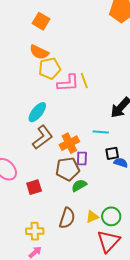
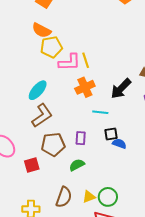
orange cross: (69, 143) -> (85, 87), moved
brown pentagon: (68, 169) -> (53, 144), moved

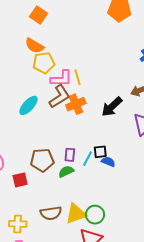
cyan line: (100, 112) -> (87, 159), moved, turned -70
brown L-shape: (42, 116) -> (60, 96), moved
green semicircle: (77, 165) -> (66, 172), moved
brown semicircle: (64, 197) -> (51, 213), turned 60
yellow triangle: (89, 197) -> (76, 214), size x1.6

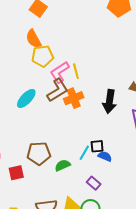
orange semicircle: (34, 46) -> (33, 39), turned 30
pink L-shape: (61, 79) -> (60, 72), turned 145
black arrow: (112, 107) -> (110, 101), turned -40
purple rectangle: (70, 155) -> (94, 183), moved, turned -56

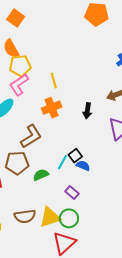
pink L-shape: (60, 72) -> (19, 85), moved
brown L-shape: (58, 90) -> (31, 136), moved
black arrow: (110, 101) -> (87, 111), size x0.7
black square: (97, 146) -> (75, 156), turned -32

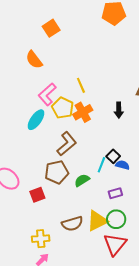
orange square: (16, 18) -> (51, 28), moved, turned 30
yellow pentagon: (20, 66) -> (63, 108), moved, turned -30
purple rectangle: (72, 193) -> (115, 193), turned -48

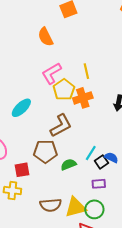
cyan ellipse: (36, 120) -> (21, 108), moved
black square: (113, 156) -> (101, 162), moved
yellow cross: (41, 239) -> (12, 190), moved

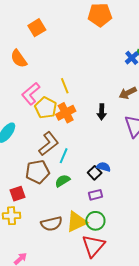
cyan line: (91, 153) -> (64, 156), moved

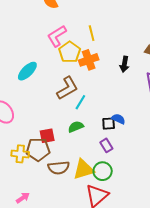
brown pentagon: (38, 172) -> (38, 149), moved
black square: (95, 173) -> (109, 124), turned 32
red square: (18, 194) -> (47, 136), moved
purple rectangle: (96, 195) -> (106, 145), turned 64

